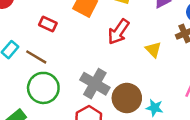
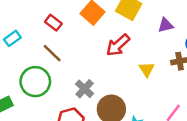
brown line: (36, 57) -> (52, 53), moved
gray cross: (95, 84) -> (85, 89), size x0.7

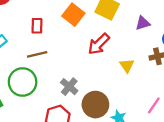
red rectangle: (53, 23) -> (37, 26), turned 56
brown line: (52, 53) -> (37, 54), turned -54

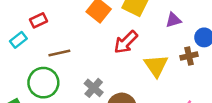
red rectangle: (37, 26) -> (38, 20), moved, turned 63
yellow triangle: (127, 66) -> (156, 66), size x1.5

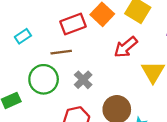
red rectangle: (38, 20) -> (73, 24), moved, size x1.5
gray cross: (94, 88) -> (83, 80), moved

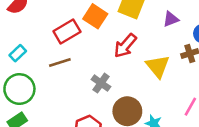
green circle: (44, 79) -> (19, 89), moved
gray cross: (83, 80) -> (101, 83), moved

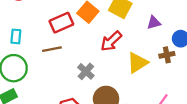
cyan rectangle: (18, 53) -> (16, 36), turned -48
yellow triangle: (158, 66) -> (137, 63), turned 30

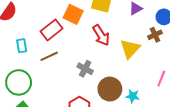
cyan rectangle: (16, 36) -> (22, 46), moved
red arrow: (111, 41) -> (101, 35), turned -65

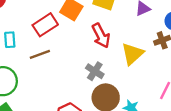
gray cross: (85, 69) -> (95, 71), moved

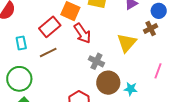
red arrow: (101, 36) -> (82, 33), moved

